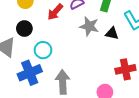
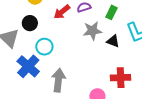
gray star: (89, 26) -> (92, 31), turned -30
blue cross: (30, 73) -> (28, 66), turned -35

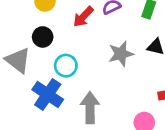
gray star: (92, 31) -> (121, 54), moved

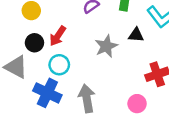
red arrow: (83, 17) -> (58, 36), moved

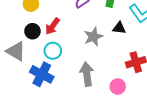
gray arrow: (87, 98) -> (87, 74), moved

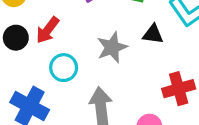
cyan circle: (53, 51) -> (64, 68), moved

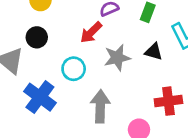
red arrow: (48, 30) -> (91, 32), moved

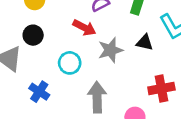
red arrow: (91, 32) -> (84, 28), turned -105
blue cross: (40, 97) -> (39, 92), size x0.7

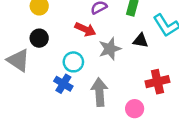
blue cross: (39, 92) -> (63, 84), moved

